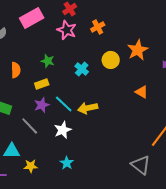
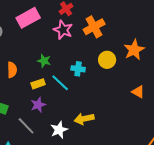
orange cross: (98, 27) -> (94, 27), size x1.5
cyan cross: (82, 69) -> (78, 69), turned -32
cyan line: (64, 104) -> (60, 83), moved
yellow arrow: (88, 108) -> (84, 119), moved

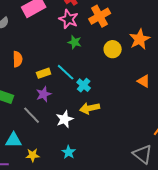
green star: (44, 61) -> (75, 42), moved
cyan cross: (78, 69) -> (84, 85), moved, turned 32

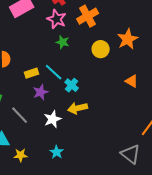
purple star: (44, 94) -> (41, 92), moved

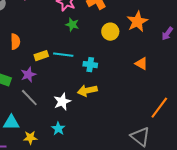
cyan line: (54, 72) -> (63, 55), turned -36
cyan cross: (72, 85) -> (90, 65), moved, turned -32
purple star: (41, 92) -> (28, 75), moved
cyan star: (57, 152) -> (58, 129), moved

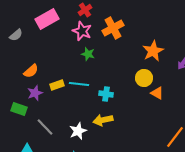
yellow circle: (110, 32) -> (144, 78), moved
orange semicircle: (15, 42) -> (31, 71), turned 49
purple star: (28, 75) -> (35, 93), moved

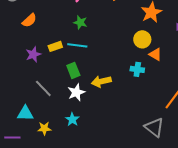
green star: (88, 54) -> (80, 22), moved
orange semicircle: (31, 71) -> (29, 20), moved
cyan cross: (106, 94) -> (137, 69), moved
green rectangle: (19, 109) -> (73, 70), moved, turned 49

